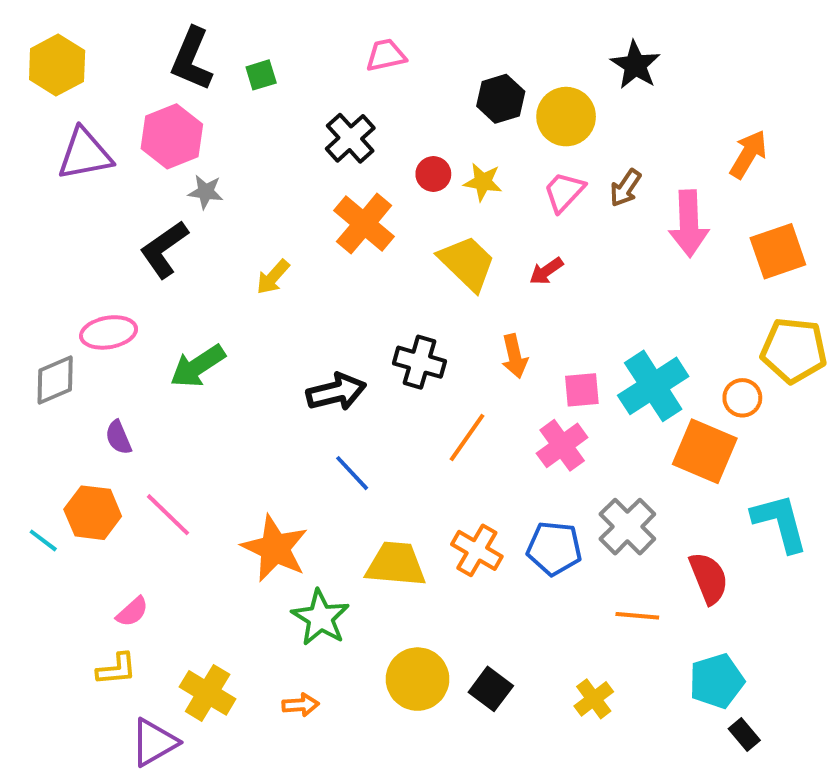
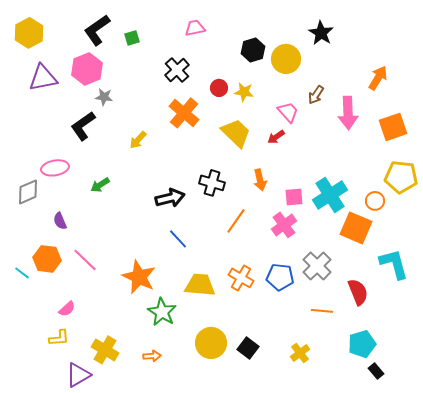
black L-shape: (192, 59) -> (97, 30), turned 32
pink trapezoid: (564, 192) -> (288, 112), moved, turned 95
green arrow: (198, 366) -> (100, 185), size x0.7

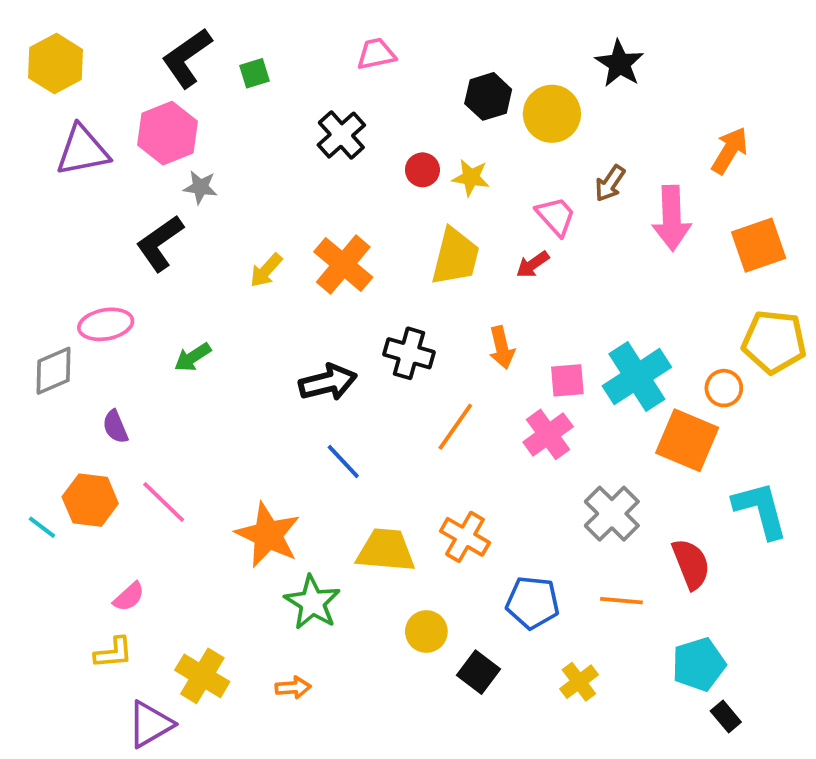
orange cross: (184, 113) -> (343, 264), moved
yellow trapezoid: (236, 133) -> (455, 257), turned 60
blue pentagon: (280, 277) -> (533, 603), moved
yellow circle: (211, 343) -> (426, 631), moved, size x0.7

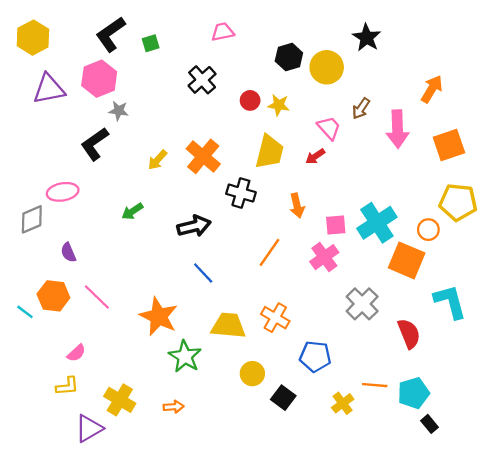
black cross: (409, 353) -> (241, 193), moved
green arrow: (193, 357) -> (132, 211), moved
orange line: (621, 601) -> (375, 385), moved

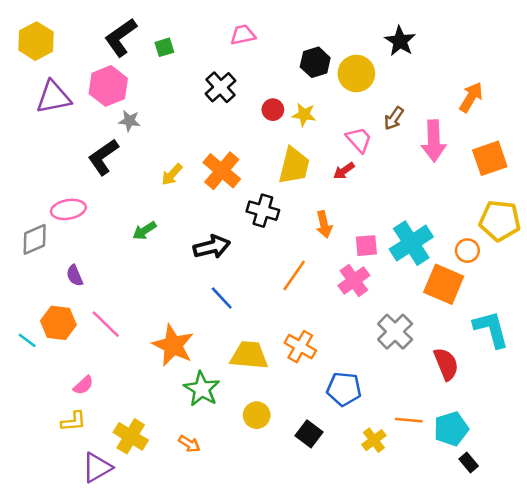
yellow circle: (252, 374) -> (257, 415), moved
orange arrow: (173, 407) -> (189, 444), turned 36

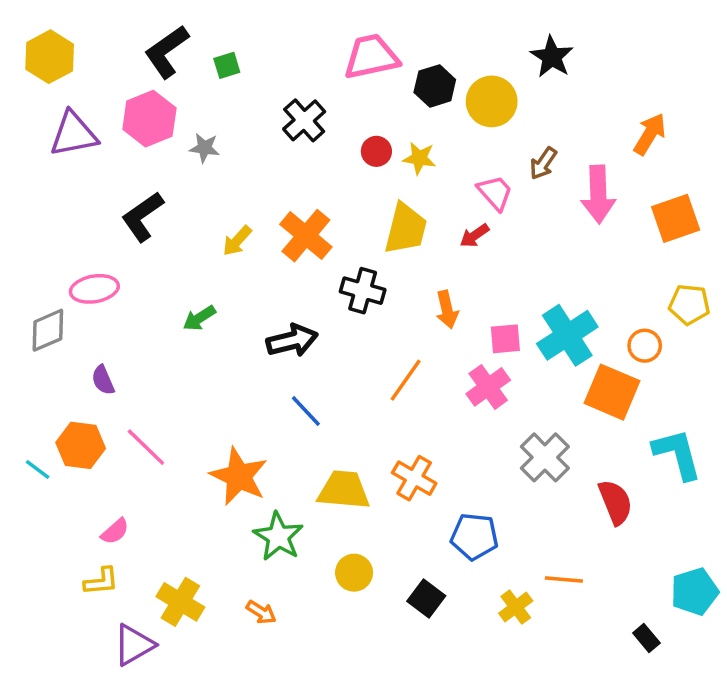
pink trapezoid: (243, 35) -> (371, 57), moved, size x1.6
gray star: (129, 121) -> (204, 148), moved
yellow pentagon: (500, 221) -> (689, 304), size x0.7
cyan pentagon: (451, 429) -> (695, 592), moved

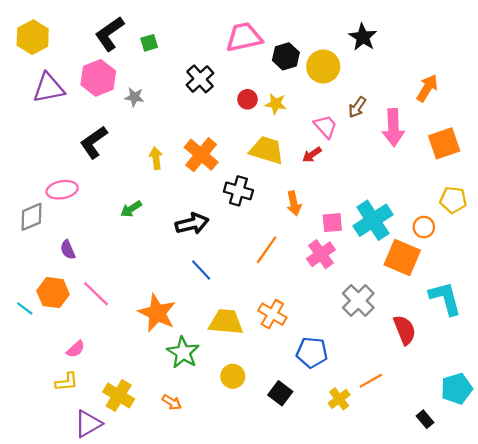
yellow trapezoid: (406, 229) -> (267, 150), turned -87
yellow arrow: (237, 241) -> (156, 158), turned 130
orange line: (564, 580) -> (371, 381), turned -35

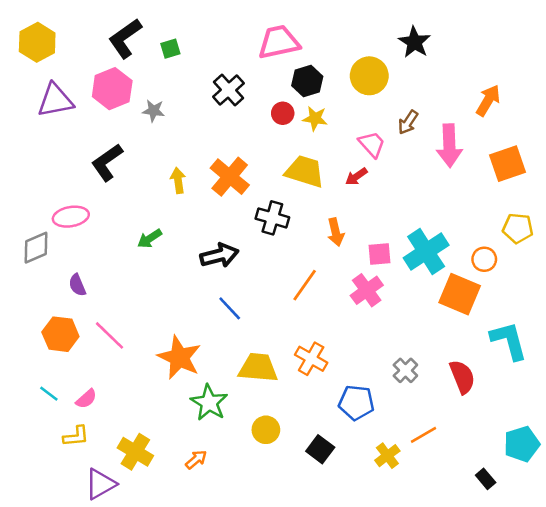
black hexagon: (286, 56) -> (307, 81), moved
gray cross: (358, 301) -> (405, 370), moved, size x0.7
cyan line: (25, 308) -> (49, 394), moved
orange arrow: (172, 402) -> (196, 459), turned -72

